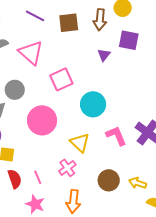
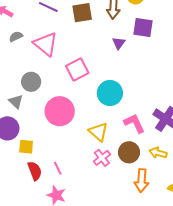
pink cross: (67, 168) -> (102, 158), moved
brown circle: (109, 180) -> (129, 152), moved
yellow arrow: (138, 183) -> (158, 153), moved
orange arrow: (73, 201) -> (142, 181), moved

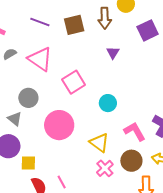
purple square: (143, 28) -> (148, 30), moved, turned -30
cyan circle: (110, 93) -> (108, 103), size x0.7

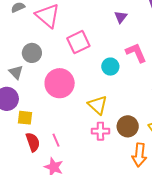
pink L-shape: (135, 131) -> (136, 53), moved
pink cross: (105, 168) -> (100, 131), turned 36

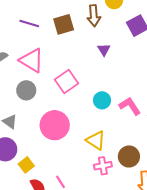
gray circle: (32, 53) -> (26, 90), moved
pink L-shape: (136, 53) -> (130, 106), moved
yellow square: (25, 118) -> (26, 165), turned -35

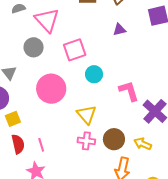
purple triangle: (104, 50) -> (119, 30), turned 32
cyan circle: (102, 100) -> (94, 74), moved

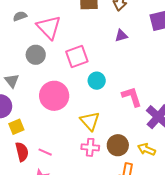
pink line: (41, 145) -> (45, 152), turned -48

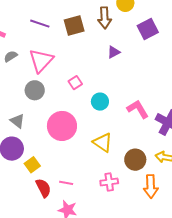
pink triangle: (49, 27) -> (41, 61), turned 40
pink square: (77, 57) -> (75, 83), size x0.6
pink cross: (90, 147) -> (109, 182), moved

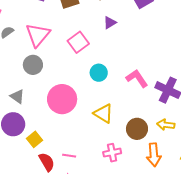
pink square: (75, 83) -> (78, 42), moved, size x1.5

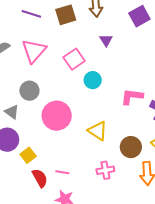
purple triangle: (110, 23) -> (106, 40), turned -32
gray circle: (33, 65) -> (29, 91), moved
cyan circle: (99, 73) -> (93, 80), moved
pink L-shape: (137, 78) -> (132, 97), turned -50

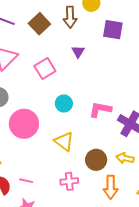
brown square: (66, 15) -> (39, 24), turned -30
purple square: (139, 16) -> (113, 30), turned 35
cyan circle: (93, 80) -> (64, 103), moved

